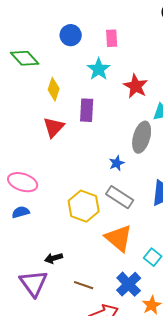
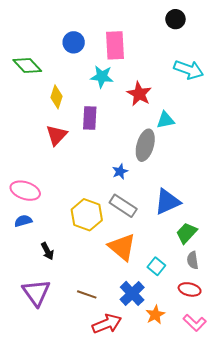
pink rectangle: (112, 38) -> (115, 45), size x1.6
cyan star: (99, 69) -> (102, 77), turned -30
black arrow: (54, 258) -> (47, 251), moved, turned -102

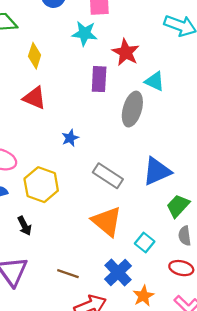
purple rectangle: (90, 118) -> (99, 79), moved
cyan triangle: (165, 120) -> (155, 81), turned 36
red triangle: (56, 135) -> (35, 98), turned -50
blue star: (120, 171) -> (70, 138), moved
yellow hexagon: (87, 215) -> (41, 185), moved

